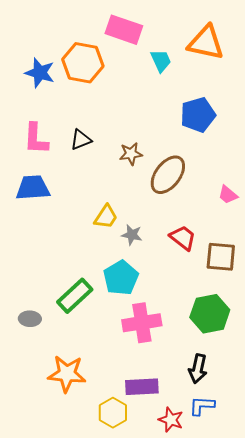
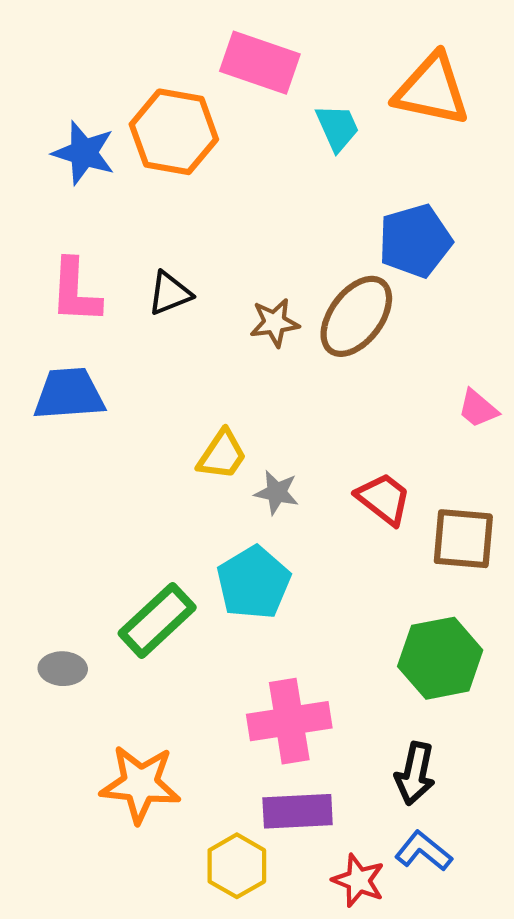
brown ellipse: (168, 175) -> (356, 316), moved
pink cross: (142, 323) -> (289, 721), moved
blue L-shape: (202, 406) -> (423, 851), turned 36

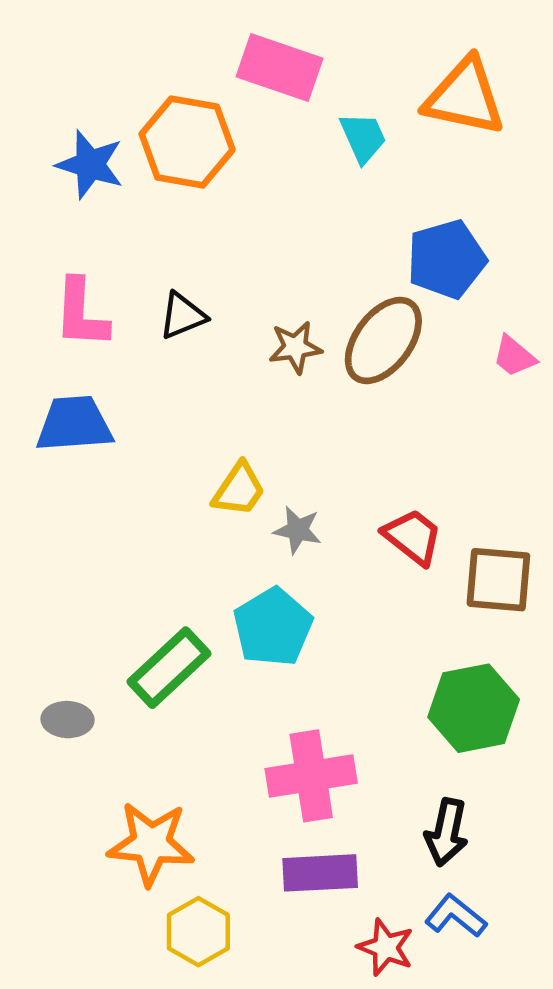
pink trapezoid: (478, 409) -> (514, 356), moved
yellow hexagon: (237, 866) -> (198, 932), moved

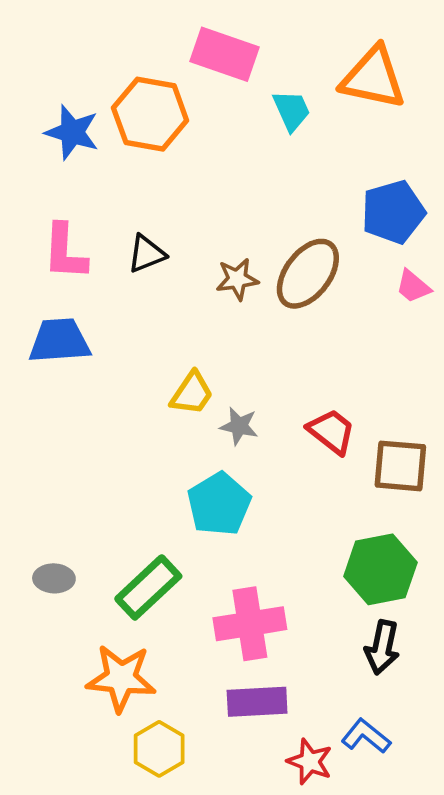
blue pentagon: (447, 259) -> (393, 212), moved
green rectangle: (169, 668) -> (148, 587), moved
black arrow: (447, 832) -> (382, 647), moved

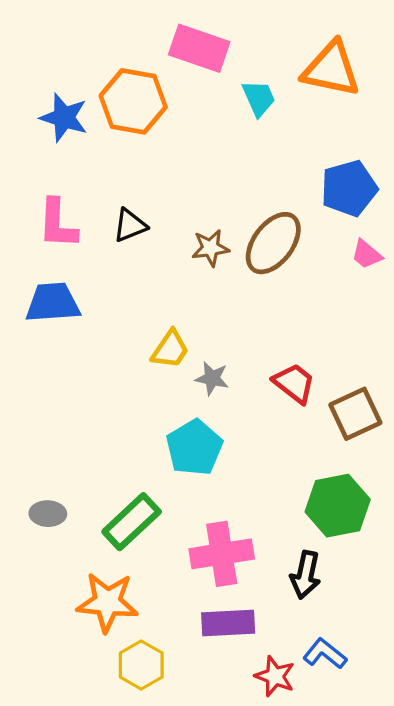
brown square: (400, 466) -> (355, 414), turned -30
black arrow: (382, 647) -> (305, 575), moved

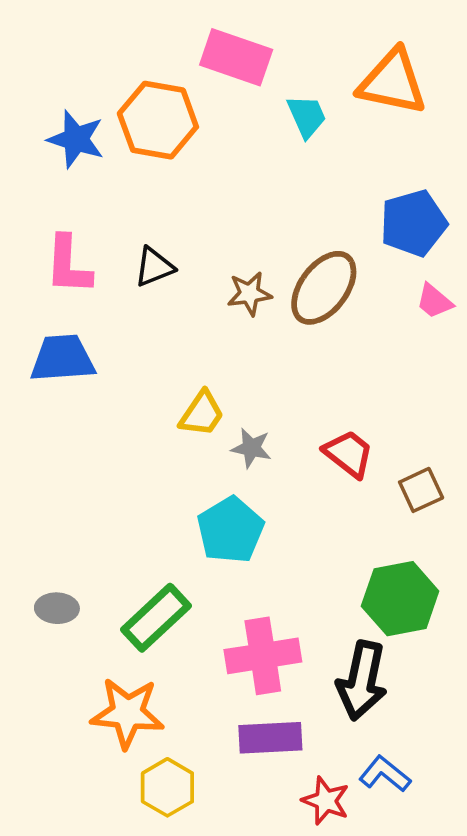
brown square: (355, 414) -> (421, 490), size x0.7
black arrow: (305, 575) -> (362, 681), size x1.4

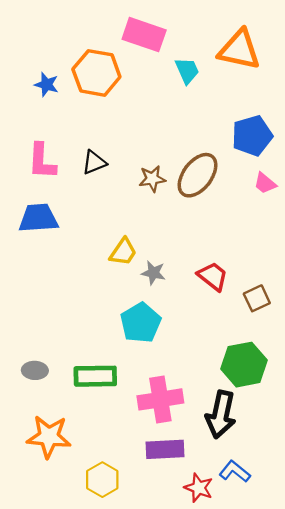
blue star: (76, 139) -> (46, 85), size x0.7
green rectangle: (156, 618) -> (95, 376), turned 42
orange star: (127, 713) -> (49, 437), moved

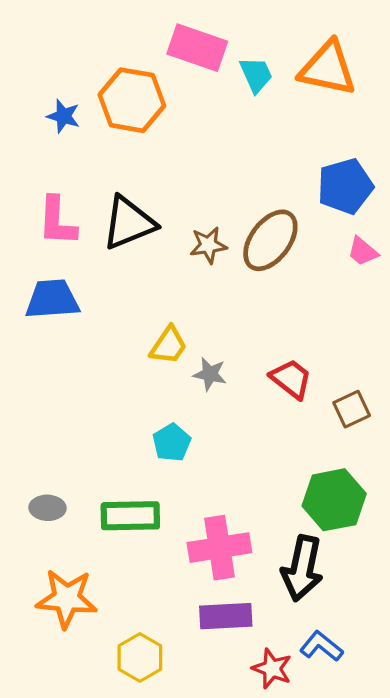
cyan trapezoid: (187, 71) -> (256, 75), moved
black triangle: (94, 162) -> (129, 223), size x1.6
cyan pentagon: (141, 323) -> (172, 443), moved, size x0.7

